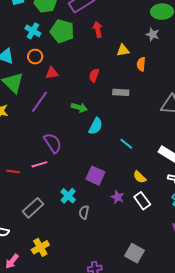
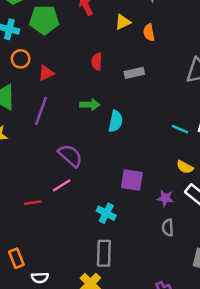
cyan line: (126, 144) -> (180, 129), moved
gray rectangle: (33, 208) -> (104, 253), moved, turned -30
gray semicircle: (84, 212) -> (168, 228), moved

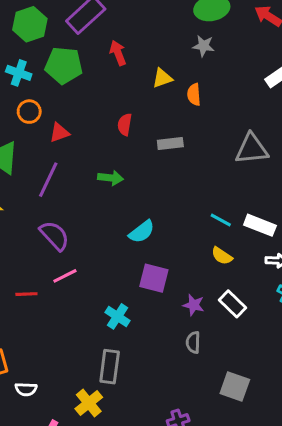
cyan semicircle: (116, 121) -> (142, 232), moved, turned 35
purple semicircle: (70, 156) -> (54, 236), moved
yellow semicircle: (185, 167) -> (222, 256), moved

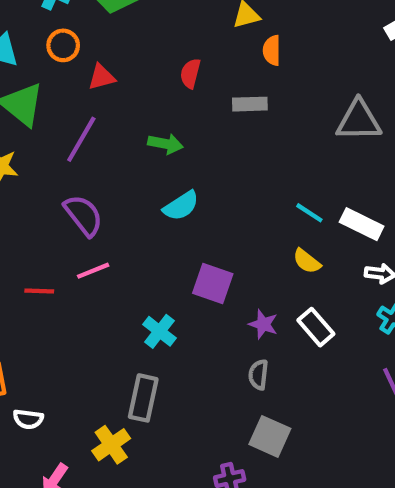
orange semicircle: (194, 94) -> (272, 50), moved
cyan semicircle: (142, 232) -> (181, 206), moved
gray square: (235, 386) -> (270, 436), moved

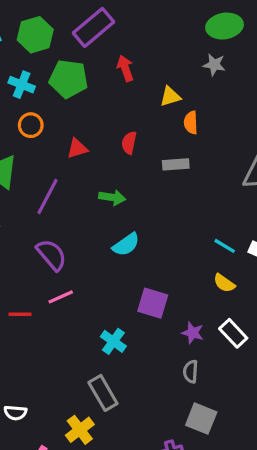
red triangle: (102, 77) -> (77, 148), moved
gray rectangle: (143, 398) -> (103, 393), turned -40

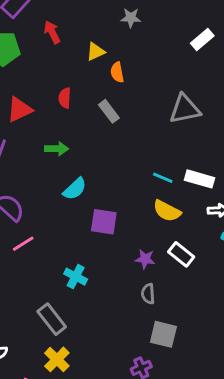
red triangle: (77, 148) -> (19, 109), size x1.4
gray rectangle: (176, 164) -> (109, 111), turned 65
yellow semicircle: (224, 283) -> (167, 211), size x1.4
purple square: (153, 303) -> (104, 222), moved
gray rectangle: (103, 393) -> (52, 319), moved

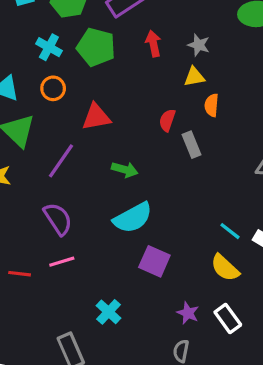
gray star: (131, 18) -> (199, 45), moved
red semicircle: (65, 98) -> (167, 120), moved
cyan semicircle: (75, 189) -> (133, 218), size x1.4

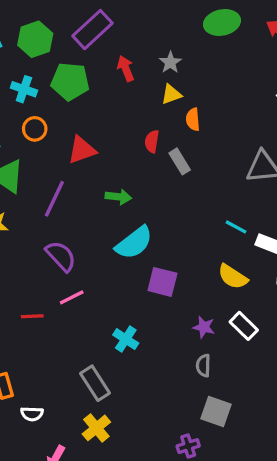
gray star: (199, 45) -> (170, 62), turned 30
cyan line: (230, 231) -> (236, 227), moved

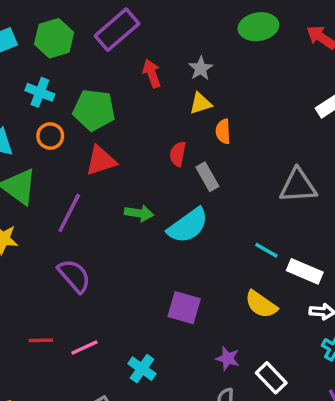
green pentagon: (70, 81) -> (94, 110), moved
cyan semicircle: (134, 243) -> (188, 226), moved
pink line: (72, 297) -> (84, 347), moved
white rectangle: (244, 326) -> (271, 378), moved

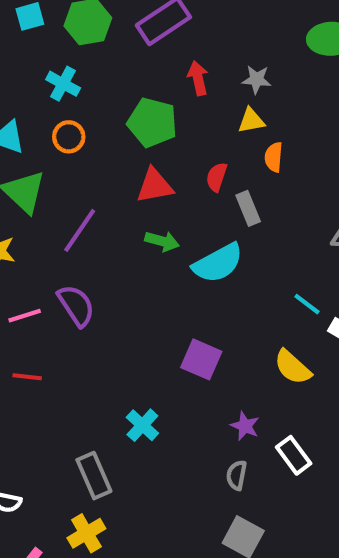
gray star: (201, 68) -> (256, 79), turned 30
green pentagon: (94, 110) -> (152, 123), moved
red triangle: (101, 161) -> (155, 186), moved
pink line: (84, 347) -> (25, 316), moved

